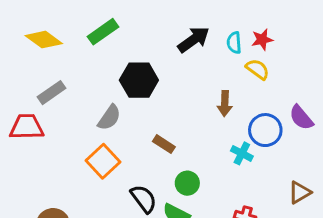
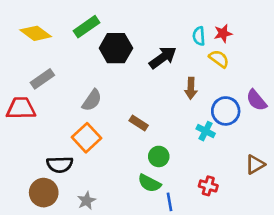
black arrow: (194, 40) -> (163, 57), moved
black hexagon: (139, 80) -> (116, 48), moved
black semicircle: (144, 199) -> (60, 164), moved, turned 125

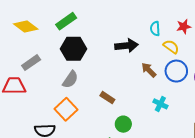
red star: (223, 33) -> (184, 27), moved
black hexagon: (116, 48) -> (73, 49), moved
black arrow: (163, 57) -> (126, 46), turned 30
brown arrow: (191, 88) -> (149, 70), turned 133
blue circle: (226, 111) -> (176, 71), moved

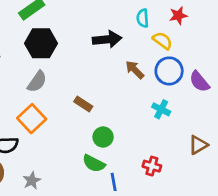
cyan cross: (160, 104) -> (161, 109), moved

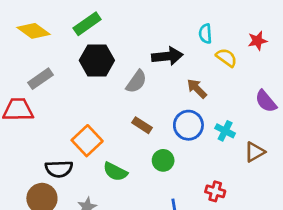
red star: (178, 16) -> (257, 41), moved
blue circle: (169, 71) -> (188, 125), moved
gray semicircle: (37, 82) -> (136, 82), moved
brown triangle: (198, 145) -> (255, 152), moved
green semicircle: (94, 163) -> (115, 172), moved

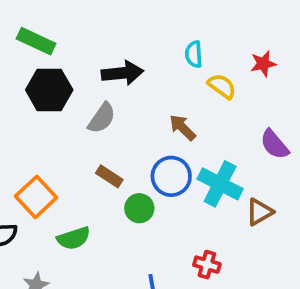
green rectangle: (87, 24) -> (36, 41), turned 60
black arrow: (167, 56) -> (122, 73), moved
cyan cross: (225, 131) -> (220, 184), size x1.6
green circle: (163, 160) -> (139, 208), moved
green semicircle: (115, 172) -> (74, 238), turned -45

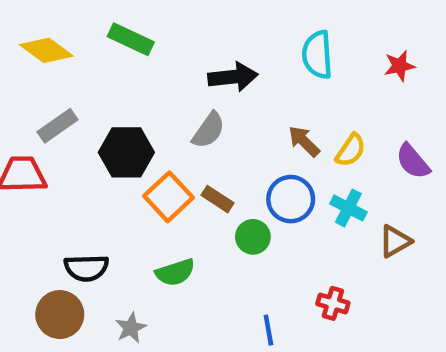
cyan semicircle: (194, 54) -> (317, 55), size x1.5
yellow semicircle: (222, 86) -> (351, 150), moved, turned 88
black hexagon: (49, 90) -> (126, 152), moved
cyan cross: (220, 184) -> (348, 208), size x0.7
orange square: (36, 197) -> (169, 197), moved

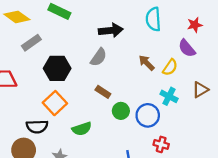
gray rectangle: (58, 126) -> (31, 43), moved
purple semicircle: (413, 161) -> (187, 48), moved
orange square: (169, 197) -> (55, 103), moved
blue circle: (291, 199) -> (148, 115), moved
brown triangle: (395, 241) -> (200, 90), moved

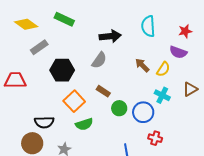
purple semicircle: (187, 48) -> (178, 52), turned -30
orange square: (55, 103) -> (74, 101), moved

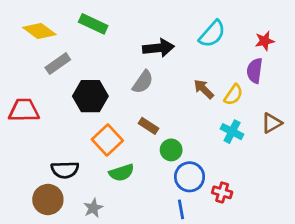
cyan semicircle: (148, 26) -> (212, 34), turned -135
purple semicircle: (178, 52) -> (255, 71), turned 78
blue circle: (143, 112) -> (190, 177), moved

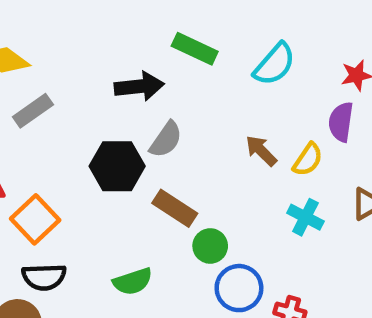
green rectangle: (93, 24) -> (195, 49), moved
black arrow: (158, 48) -> (139, 86), moved
black hexagon: (90, 96) -> (117, 166), moved
brown rectangle: (148, 126) -> (175, 208), size x1.4
orange square: (107, 140) -> (35, 219), moved

